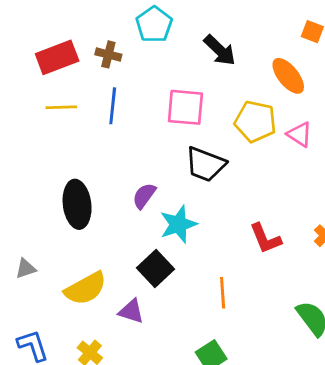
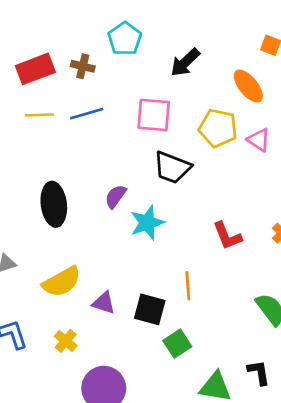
black arrow: (220, 50) -> (185, 62), turned 92
blue line: (113, 106) -> (87, 114), turned 68
black square: (156, 268) -> (150, 309), moved, turned -32

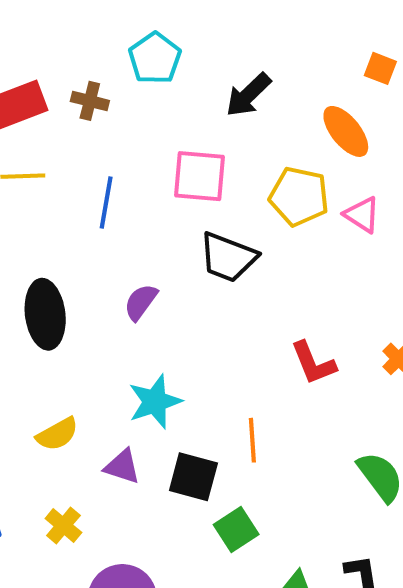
blue line: (87, 114) -> (106, 203), moved, turned -64
cyan star: (147, 223) -> (155, 402), moved
yellow semicircle: (62, 282) -> (57, 434), size x0.7

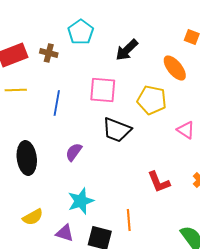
pink triangle: (362, 215) -> (186, 130), moved

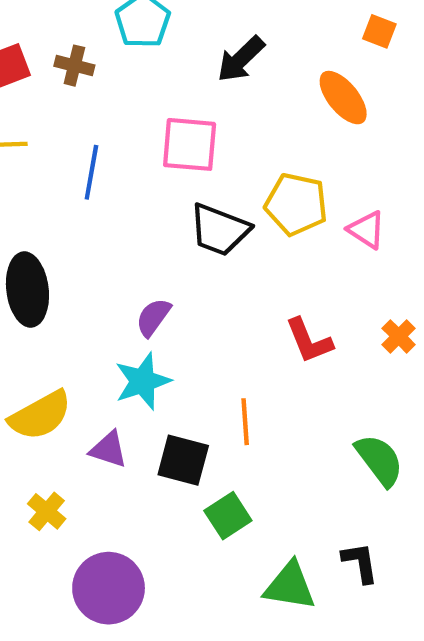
yellow pentagon: (152, 100) -> (296, 204), moved
purple semicircle: (74, 152) -> (153, 317), moved
yellow semicircle: (33, 217) -> (40, 415), size x1.4

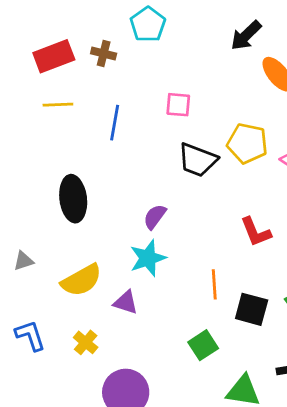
black arrow: (241, 59) -> (246, 36), moved
pink square: (190, 144) -> (178, 105), size x0.7
black square: (183, 460) -> (252, 309), moved

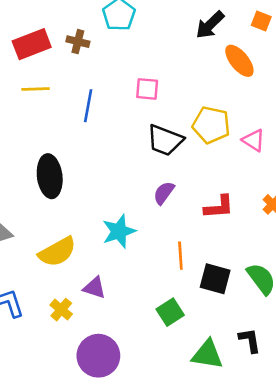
purple semicircle: (155, 217) -> (164, 193), moved
red L-shape: (256, 232) -> (219, 207), turned -72
purple triangle: (126, 302) -> (95, 288), moved

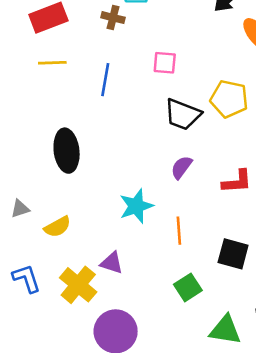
brown cross: (78, 42) -> (113, 18), moved
yellow semicircle: (57, 252) -> (57, 227), moved, size x0.7
orange line: (180, 256) -> (179, 231), moved
yellow cross: (61, 310) -> (78, 285), size x1.6

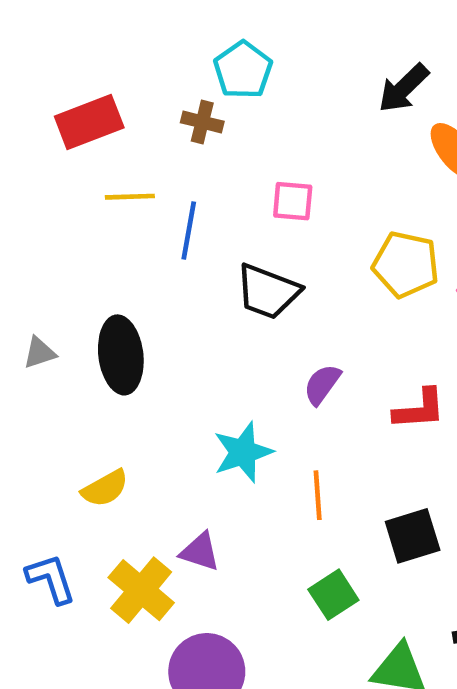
yellow line: (52, 63) -> (130, 197), moved
black trapezoid: (183, 114) -> (268, 292), moved
gray triangle: (20, 209) -> (39, 353), moved
black square: (233, 254) -> (413, 536), turned -32

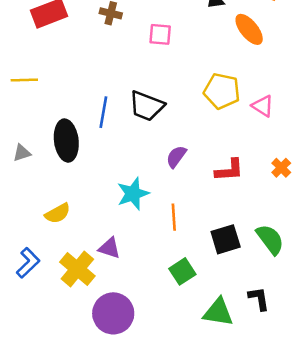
yellow line: (130, 197) -> (24, 80), moved
pink square: (293, 201) -> (160, 34), moved
blue line: (189, 231) -> (103, 112), moved
gray triangle: (39, 353) -> (22, 153), moved
blue L-shape: (51, 579) -> (28, 263), turned 64

